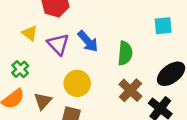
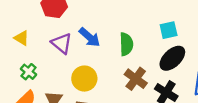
cyan square: (163, 26) -> (169, 30), moved
yellow triangle: (30, 33) -> (22, 38), moved

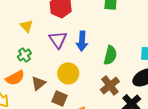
blue arrow: (90, 37) -> (82, 41), turned 36

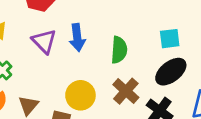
yellow circle: (68, 73) -> (80, 95), moved

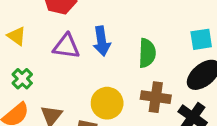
purple triangle: (44, 41) -> (66, 46), turned -36
brown cross: (126, 91) -> (156, 97), turned -32

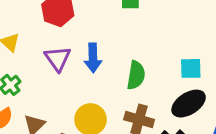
purple triangle: (66, 46) -> (58, 59), turned 40

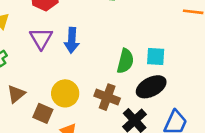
green semicircle: (136, 75) -> (125, 61), moved

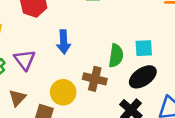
purple triangle: (41, 38) -> (25, 60), moved
brown cross: (107, 97) -> (95, 79), moved

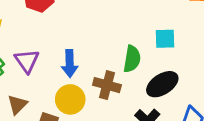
blue arrow: (64, 42) -> (70, 63), moved
cyan square: (144, 48) -> (165, 39), moved

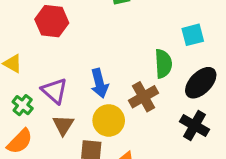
brown cross: (107, 85) -> (143, 97), turned -32
brown triangle: (17, 105) -> (63, 125), moved

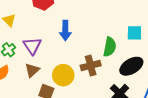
blue arrow: (99, 83) -> (65, 31), moved

